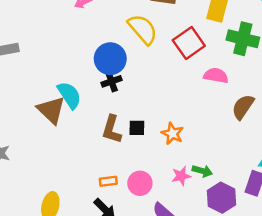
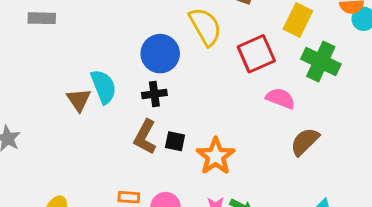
black cross: (111, 81) -> (154, 94), moved
brown triangle: (51, 110) -> (79, 100), size x0.7
orange star: (172, 133) -> (216, 156), size x1.4

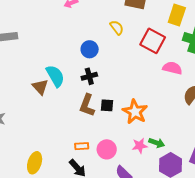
yellow semicircle: (205, 27) -> (117, 27), size x0.6
blue circle: (160, 54) -> (90, 49), size x0.7
red square: (256, 54) -> (153, 41), turned -30

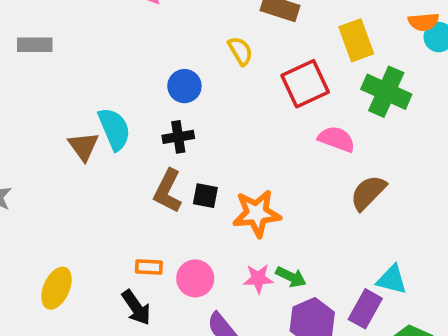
yellow rectangle: (177, 15) -> (356, 40), turned -45
red square: (153, 41) -> (305, 84), turned 30
orange star: (135, 112) -> (257, 213), turned 30

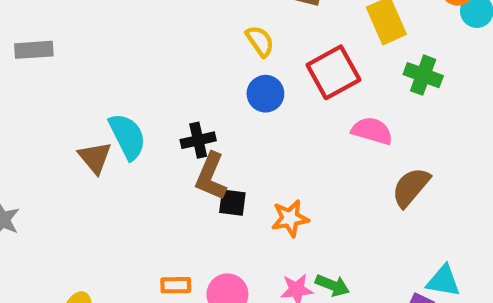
blue circle: (184, 86) -> (265, 94), moved
green cross: (386, 92) -> (423, 75), size x0.7
brown L-shape: (168, 191) -> (211, 176), moved
orange star: (257, 213) -> (290, 218), size x0.7

